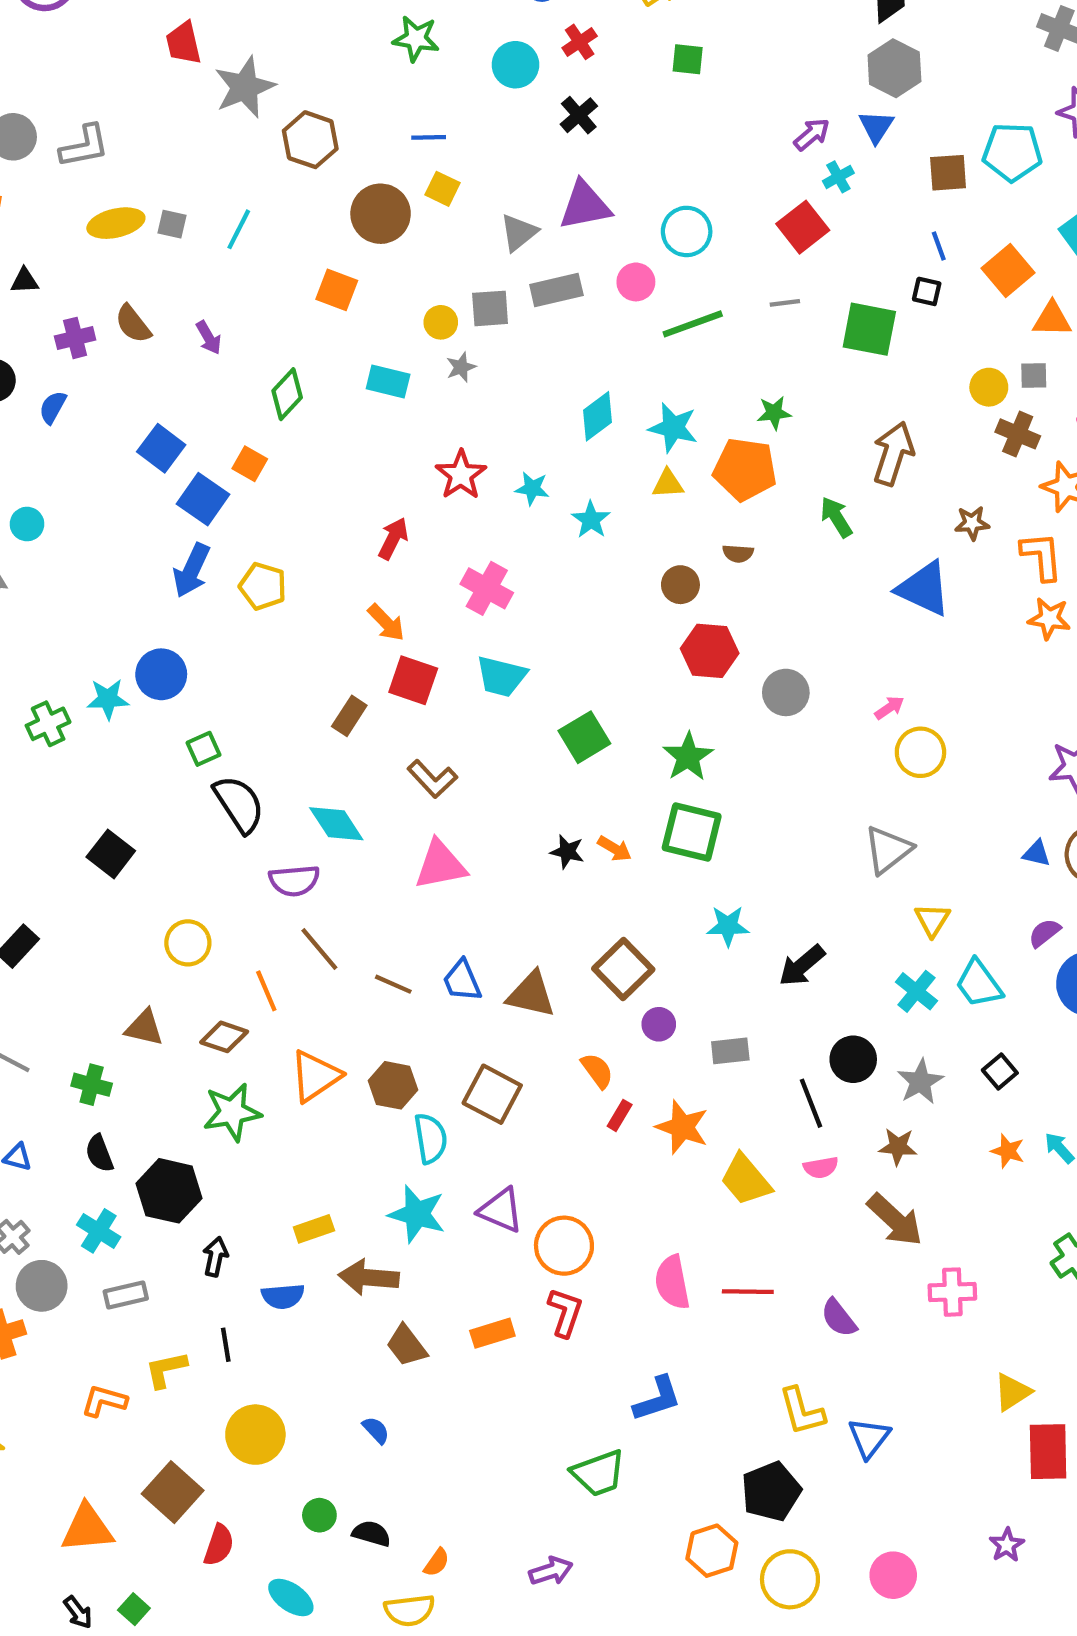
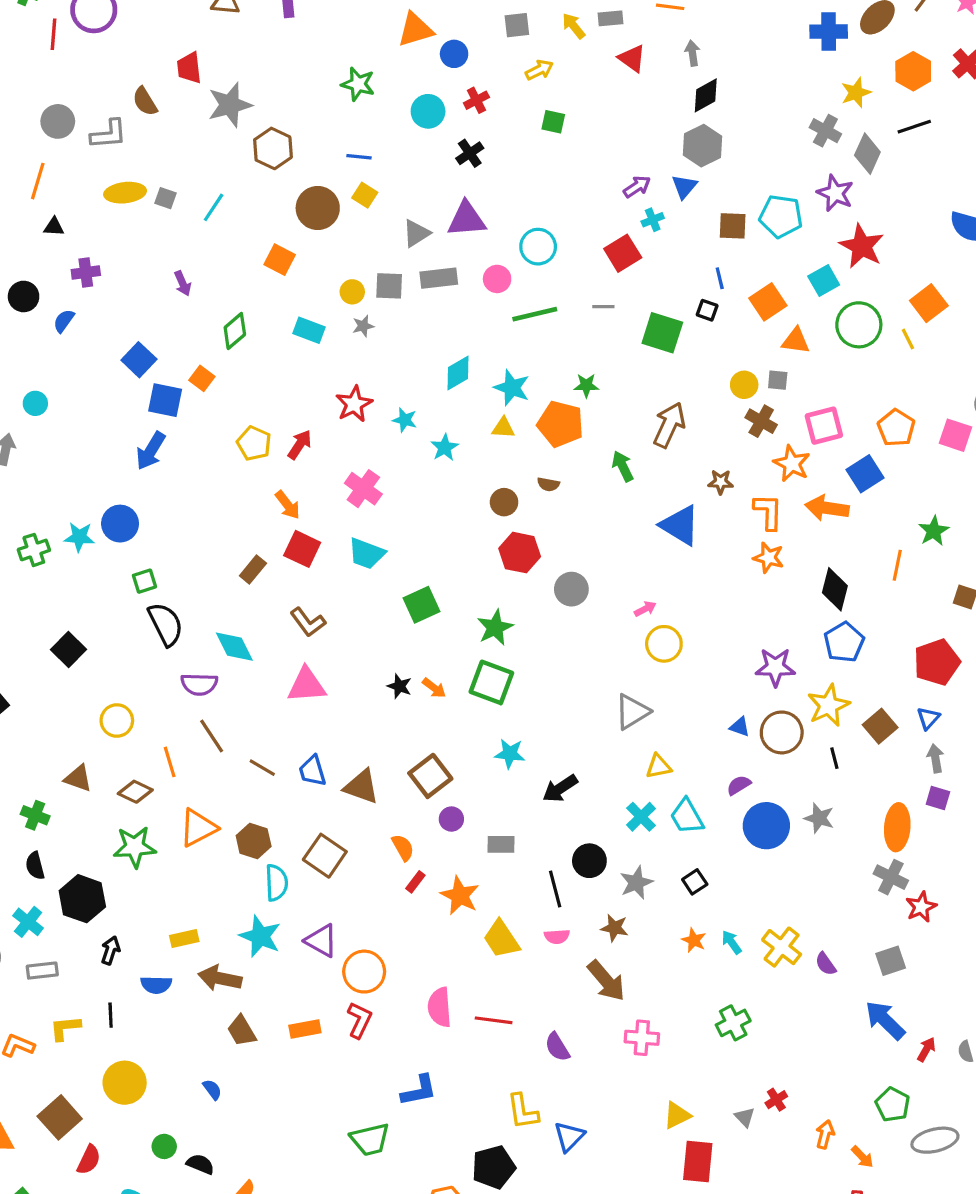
brown semicircle: (133, 324) -> (145, 101), moved
blue square: (203, 499) -> (165, 400), turned -30
yellow pentagon: (263, 586) -> (254, 443), moved
yellow triangle: (932, 920) -> (658, 766), turned 40

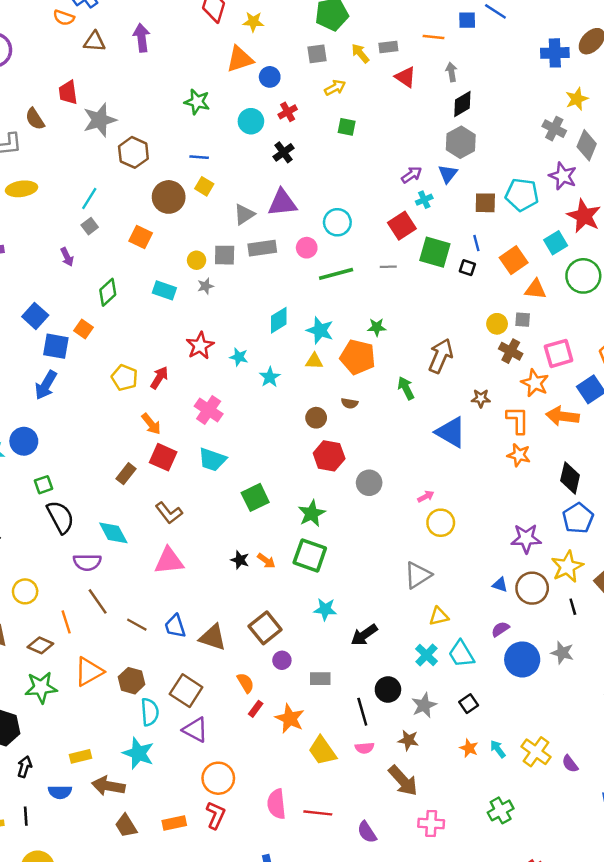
gray square: (166, 198) -> (90, 226), moved, turned 35
green square: (662, 333) -> (435, 252), moved
purple triangle: (321, 941) -> (195, 730), moved

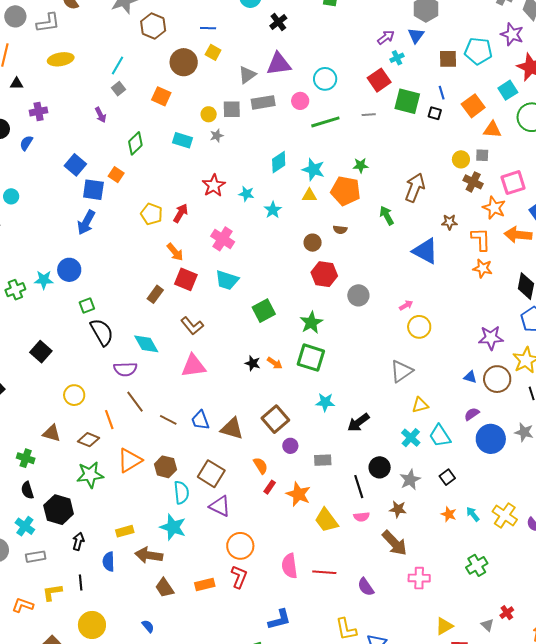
blue semicircle: (60, 792) -> (109, 562), turned 90

